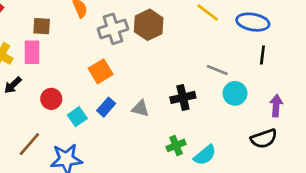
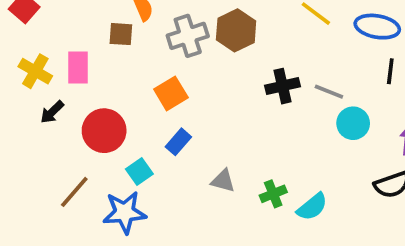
brown square: (42, 26) -> (121, 34), moved
black cross: (183, 97) -> (282, 86), moved
red circle: (51, 99) -> (104, 131), size x1.5
gray triangle: (140, 108) -> (223, 181), moved
cyan square: (77, 117) -> (139, 172), moved

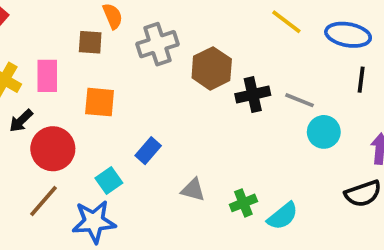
brown hexagon: (236, 30) -> (212, 68), moved
orange square: (171, 93) -> (100, 102), moved, turned 36
red circle: (104, 131) -> (53, 149), moved

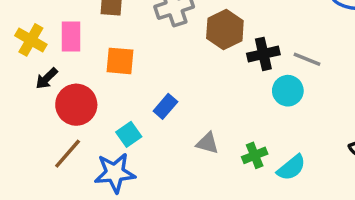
cyan circle: (324, 132) -> (288, 91), moved

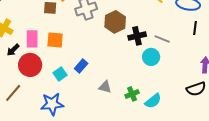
pink rectangle: (71, 36) -> (32, 39), moved
cyan square: (129, 134) -> (60, 74), moved
brown line: (68, 154) -> (13, 93), moved

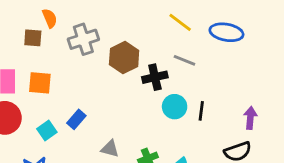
black line: (195, 28) -> (201, 111), moved
gray line: (162, 39) -> (184, 60), moved

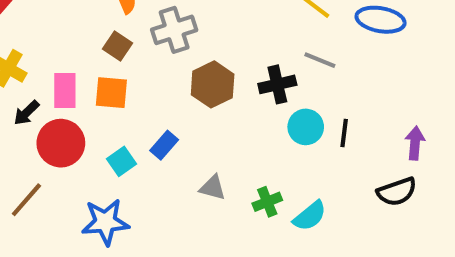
brown square: (33, 38) -> (118, 46), moved, turned 30
brown hexagon: (124, 58) -> (213, 84), moved

